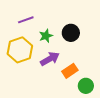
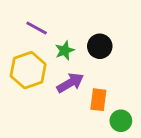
purple line: (26, 20) -> (37, 28), turned 49
orange rectangle: (70, 71) -> (98, 100), turned -49

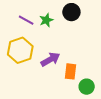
black circle: (100, 46) -> (71, 12), moved
green star: (65, 50) -> (46, 20), moved

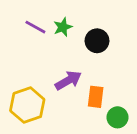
black circle: (71, 12) -> (97, 41), moved
yellow hexagon: (20, 50) -> (27, 105), moved

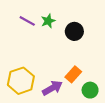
purple arrow: (68, 80) -> (52, 88), moved
orange rectangle: (96, 97) -> (73, 74), turned 35

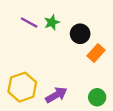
orange rectangle: (73, 74) -> (96, 53), moved

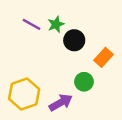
black circle: (80, 34) -> (74, 40), moved
green circle: (97, 97) -> (84, 82), moved

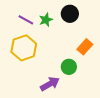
black circle: (74, 40) -> (70, 14), moved
yellow hexagon: (24, 94) -> (24, 48), moved

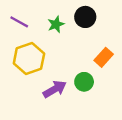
purple line: (26, 20) -> (19, 22), moved
purple arrow: (50, 84) -> (55, 89), moved

